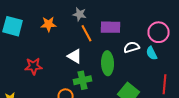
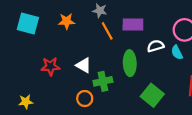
white triangle: (75, 56) -> (84, 65), moved

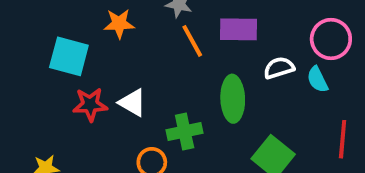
cyan square: (28, 23) -> (69, 56), moved
white triangle: (84, 65) -> (133, 103), moved

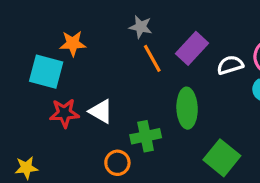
orange star: (119, 24) -> (73, 43), moved
purple rectangle: (238, 29) -> (192, 48), turned -48
white semicircle: (279, 68) -> (230, 65), moved

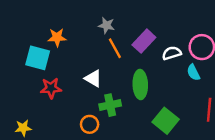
white triangle: (101, 111) -> (93, 78), moved

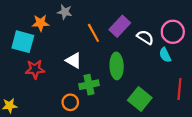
gray star: (106, 25) -> (65, 12), moved
white semicircle: (172, 53) -> (145, 37), turned 49

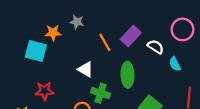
pink circle: (173, 32) -> (182, 29), moved
red star: (35, 69) -> (44, 91), moved
green cross: (89, 85) -> (101, 93), turned 30

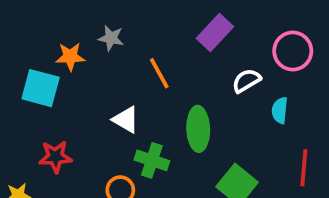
purple rectangle: (131, 36) -> (215, 32), moved
white semicircle: (156, 47) -> (246, 81), turned -63
cyan semicircle: (175, 64) -> (280, 110), turned 32

